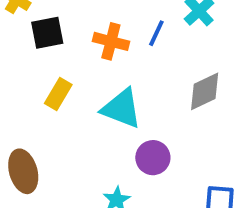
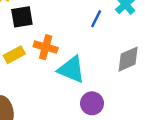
orange cross: (111, 41) -> (46, 47), moved
yellow rectangle: (58, 94) -> (14, 55), moved, turned 30

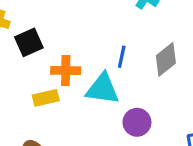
blue line: (96, 19) -> (122, 57), moved
yellow rectangle: (14, 55) -> (46, 98), moved, turned 30

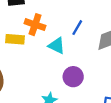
cyan triangle: (103, 89) -> (57, 46), size x0.7

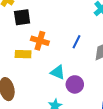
cyan triangle: (57, 46) -> (58, 72), moved

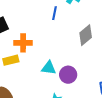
blue line: (77, 42) -> (54, 13), moved

